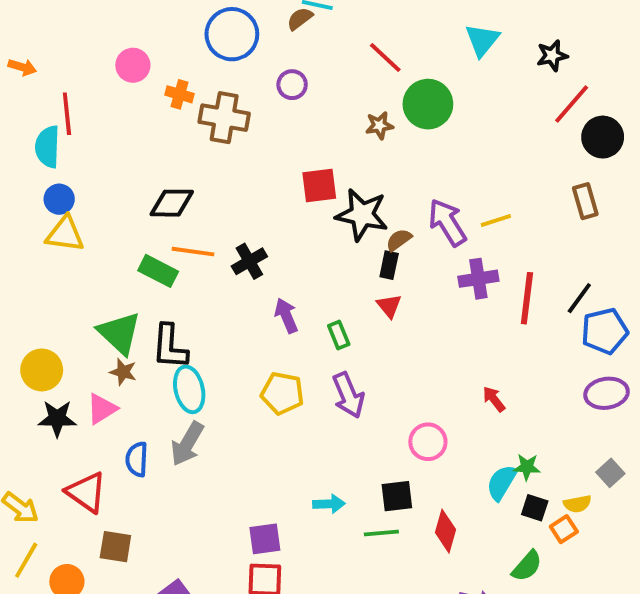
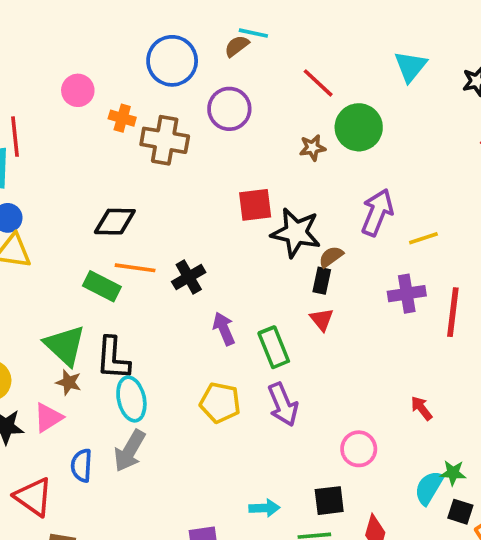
purple circle: (292, 85) -> (229, 109), size x1.5
purple arrow: (447, 222) -> (377, 212), moved, turned 54
green rectangle: (339, 335) -> (274, 347), size x1.5

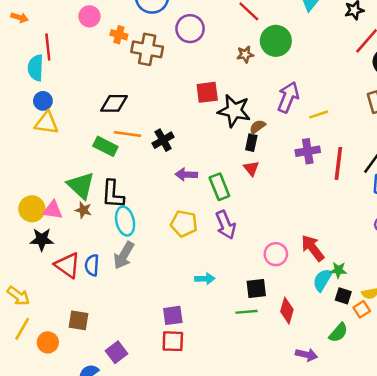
purple arrow: (224, 329) -> (186, 174), turned -65
red arrow: (422, 408) -> (313, 248), moved, size x1.6
pink triangle: (48, 417) -> (53, 210), moved, turned 40
red triangle: (33, 497) -> (67, 265), moved
cyan arrow: (264, 508) -> (205, 279), moved

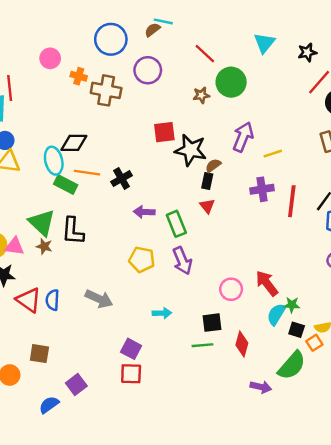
cyan ellipse: (125, 221) -> (54, 161), moved
gray arrow: (124, 255) -> (99, 299), moved, turned -96
purple square: (173, 315) -> (131, 349), turned 36
green semicircle: (338, 333) -> (292, 365), size x1.5

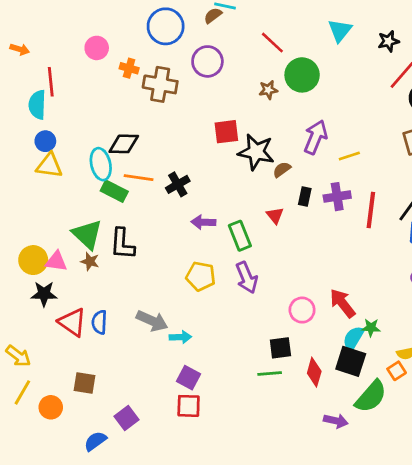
black rectangle: (207, 181) -> (305, 197), moved
cyan arrow: (162, 313) -> (180, 337), moved
black square: (297, 330) -> (351, 361), moved, size x1.6

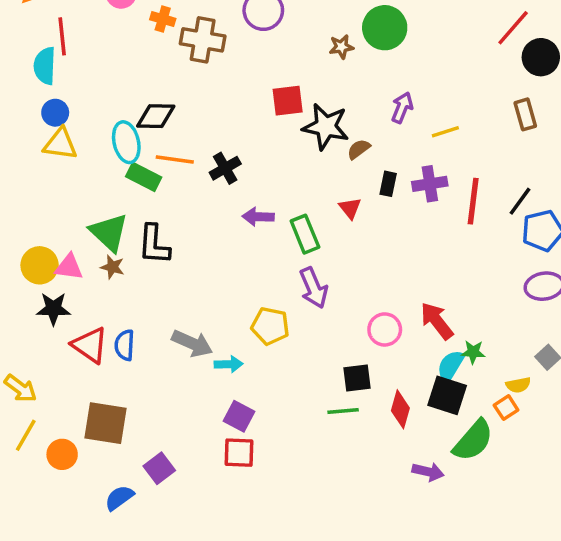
purple arrow: (316, 137) -> (402, 107), size x0.7
yellow pentagon: (201, 276) -> (270, 326), moved
brown square: (85, 383) -> (105, 423), size x1.5

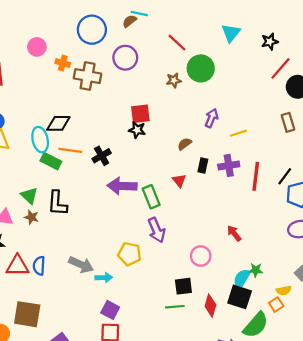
black star: (326, 127) -> (137, 130), moved, size x0.6
purple arrow: (258, 217) -> (122, 186), size x1.5
green triangle: (109, 232) -> (29, 196), size x0.7
red arrow: (437, 321) -> (234, 233), moved, size x0.7
red triangle: (90, 345) -> (17, 266), turned -35

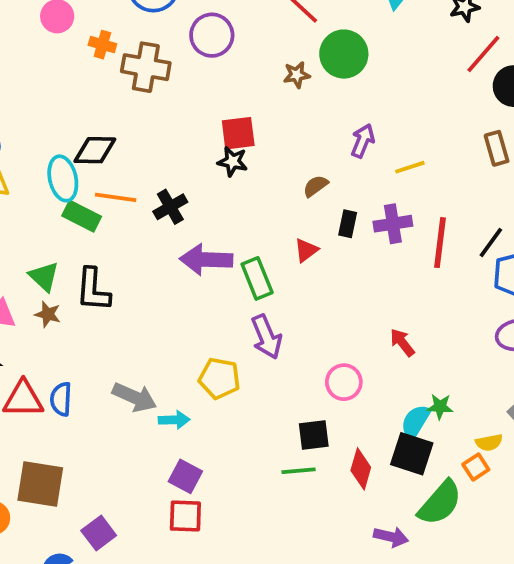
red triangle: (179, 181) -> (306, 250), turned 32

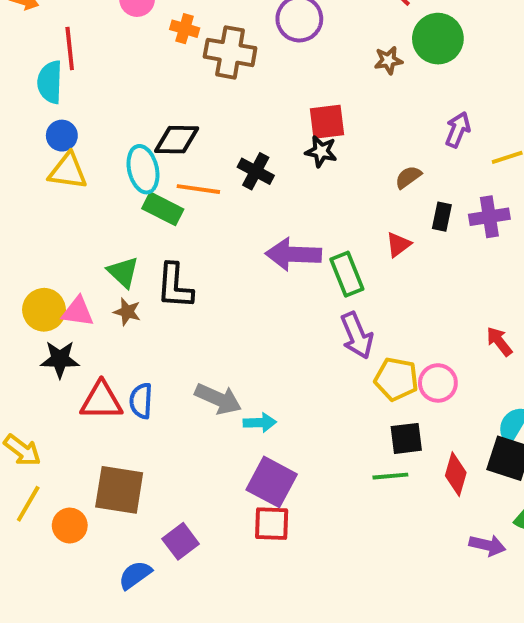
black cross: (170, 207) -> (256, 171), moved, turned -32
yellow pentagon: (219, 378) -> (396, 379), moved
purple square: (185, 476) -> (272, 482), size x1.4

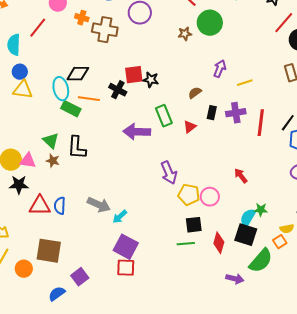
red line: (70, 48) -> (38, 28), moved, turned 45
red square: (327, 122) -> (134, 75), moved
green rectangle: (347, 274) -> (164, 116), moved
cyan arrow: (260, 423) -> (120, 217), turned 140

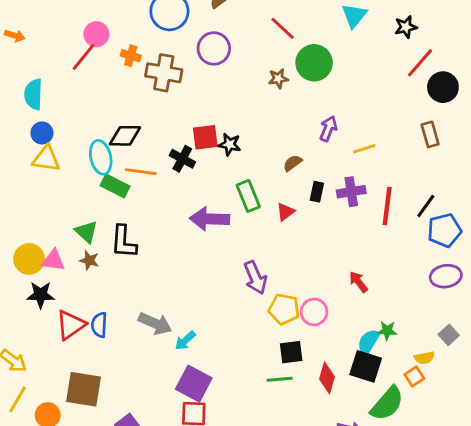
red line: (38, 28) -> (83, 57), moved
red triangle: (40, 206) -> (71, 325), turned -35

